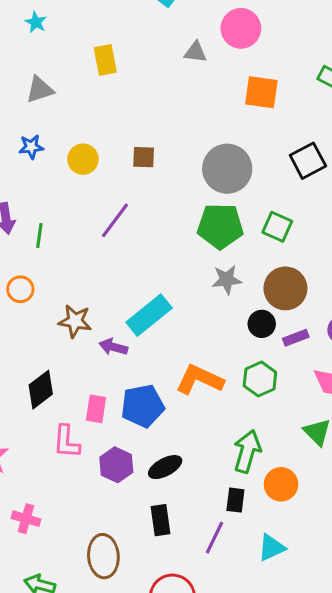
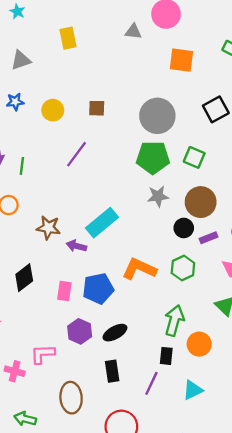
pink L-shape: (66, 442) -> (43, 354), moved, turned 85

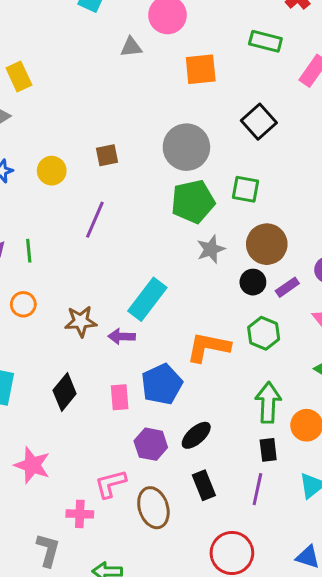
yellow rectangle: (68, 38) -> (19, 76), moved
brown ellipse: (71, 398) -> (153, 508), moved

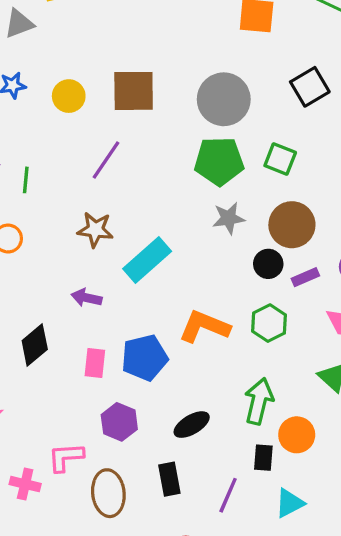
brown square: (107, 155) -> (134, 91), size x1.8
brown star: (81, 321) -> (95, 230), moved
purple arrow: (122, 336) -> (86, 298), moved
black ellipse: (196, 435) -> (192, 425), moved
black rectangle: (268, 450) -> (263, 458), moved

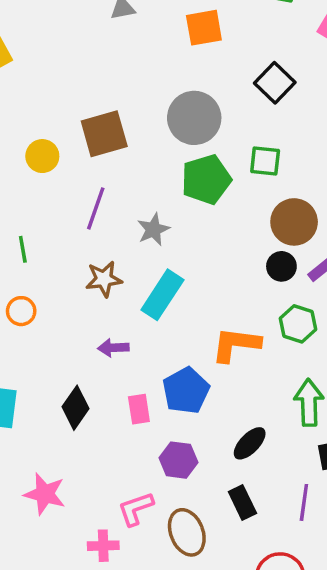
gray star: (229, 218) -> (153, 229), moved

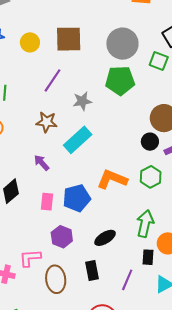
green square: (265, 161) -> (159, 61), moved
purple arrow: (113, 348) -> (42, 163), turned 36

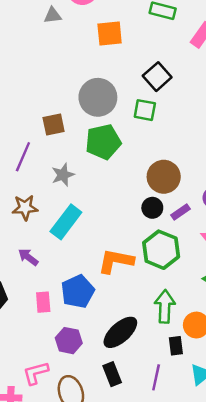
brown square: (69, 39) -> (54, 124), moved, size x0.7
green hexagon: (151, 177) -> (161, 250), size x1.4
black ellipse: (105, 238) -> (120, 332), size x1.4

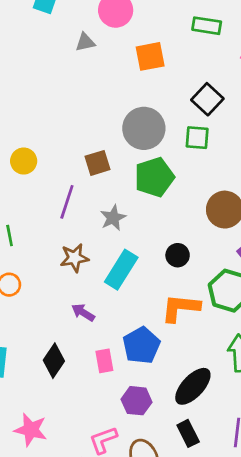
black circle: (152, 208) -> (178, 255), moved

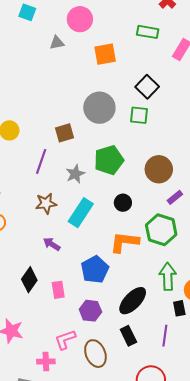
green pentagon: (154, 177) -> (109, 160), moved
pink rectangle: (104, 361) -> (58, 290), moved

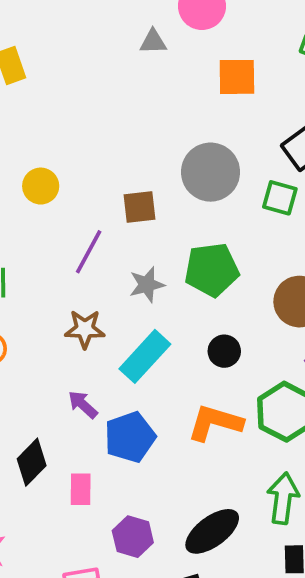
blue pentagon: (95, 269) -> (130, 437), moved

